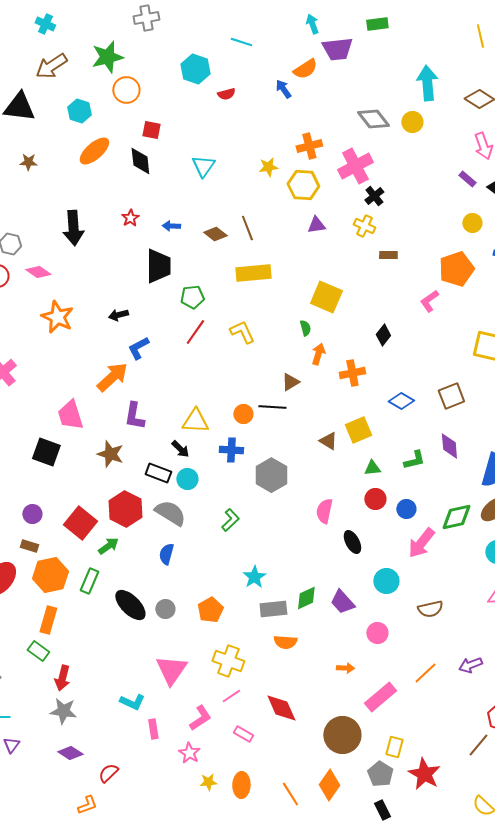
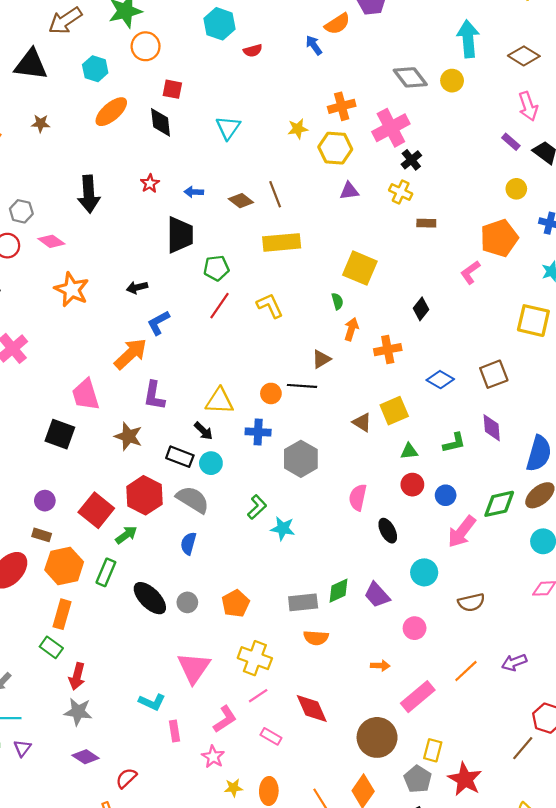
cyan star: (254, 577) -> (283, 528), moved, turned -30

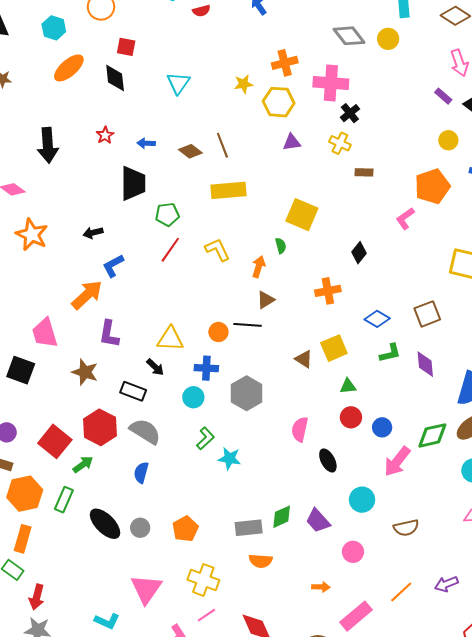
pink cross: (391, 128) -> (331, 83), turned 32
orange arrow: (351, 329) -> (259, 267), moved
green L-shape: (454, 443) -> (390, 353), moved
cyan circle: (211, 463) -> (193, 397), moved

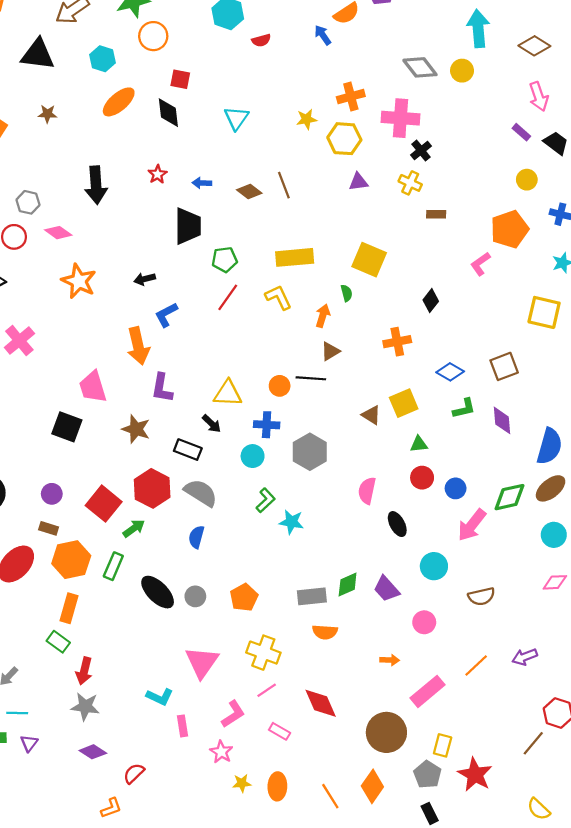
yellow rectangle: (229, 190) -> (295, 257), moved
orange arrow: (87, 295) -> (138, 346), turned 120

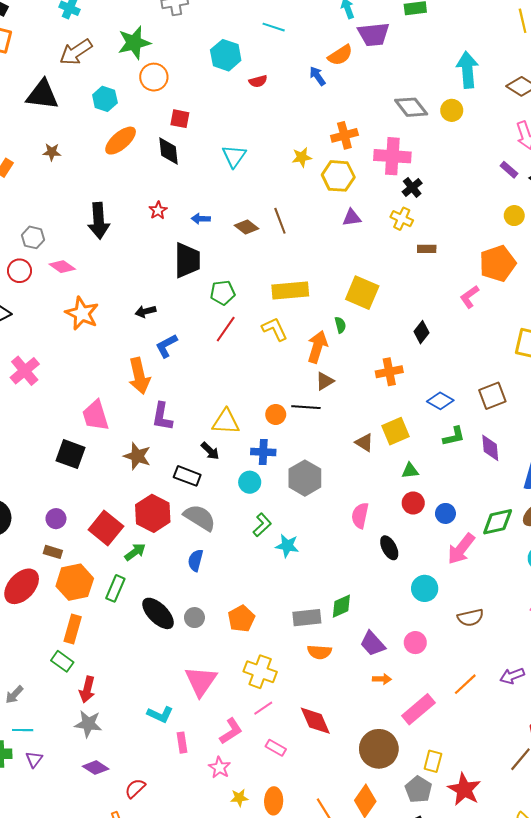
orange arrow: (323, 316) -> (317, 347), size x1.4
purple trapezoid: (386, 589) -> (373, 644), moved

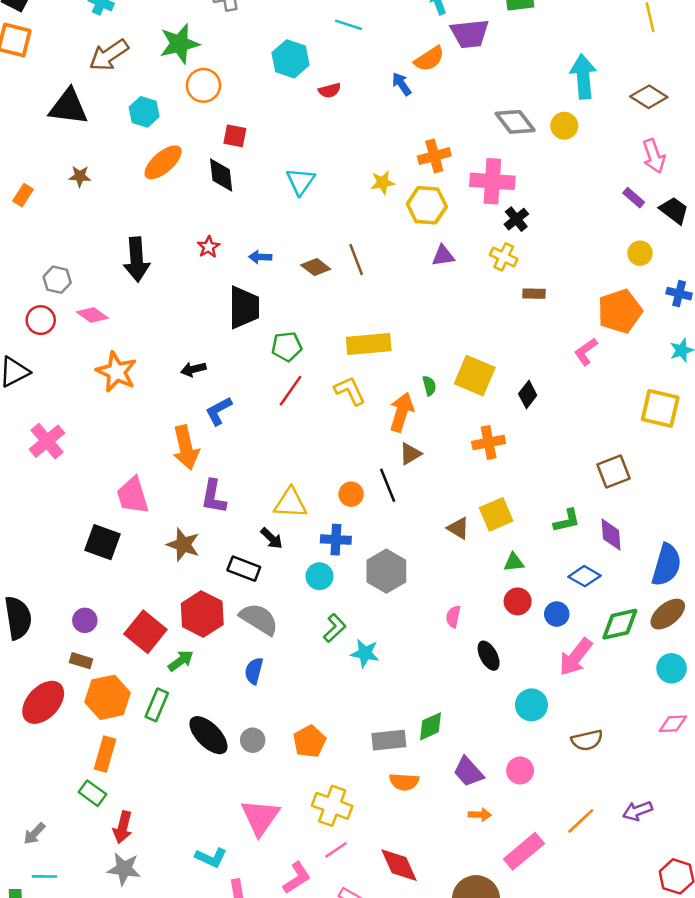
yellow square: (362, 293) -> (475, 376), moved
blue diamond: (440, 401) -> (584, 576), moved
black line: (306, 407) -> (388, 485), turned 64
pink semicircle: (360, 516) -> (453, 617), size x0.7

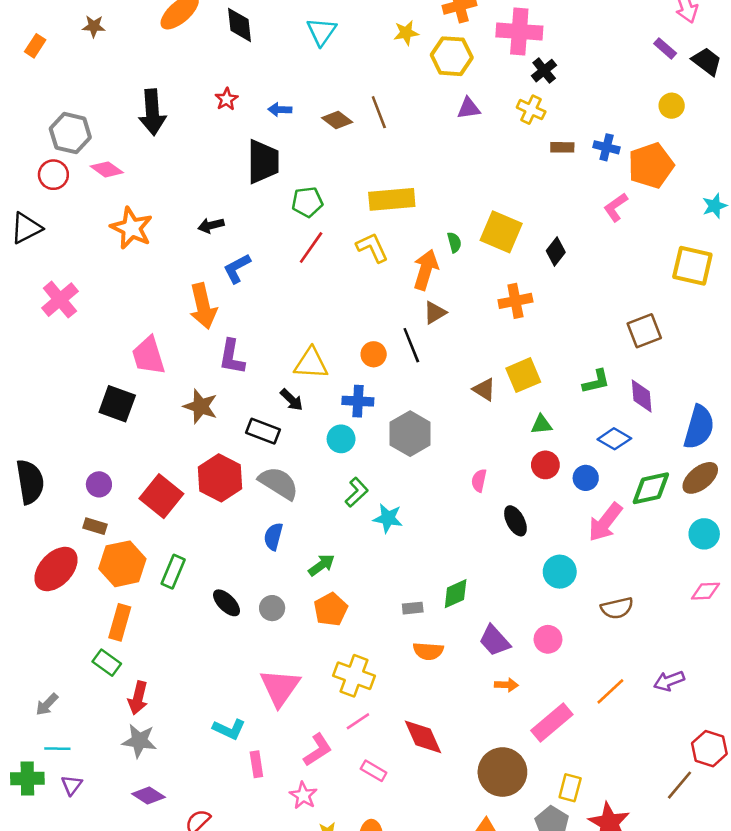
gray hexagon: (57, 280) -> (70, 133), size x1.4
blue cross: (679, 294) -> (607, 147), moved
green arrow: (181, 661) -> (322, 565), moved
black ellipse: (208, 735) -> (227, 603), size x0.7
gray rectangle: (389, 740) -> (413, 608), size x0.6

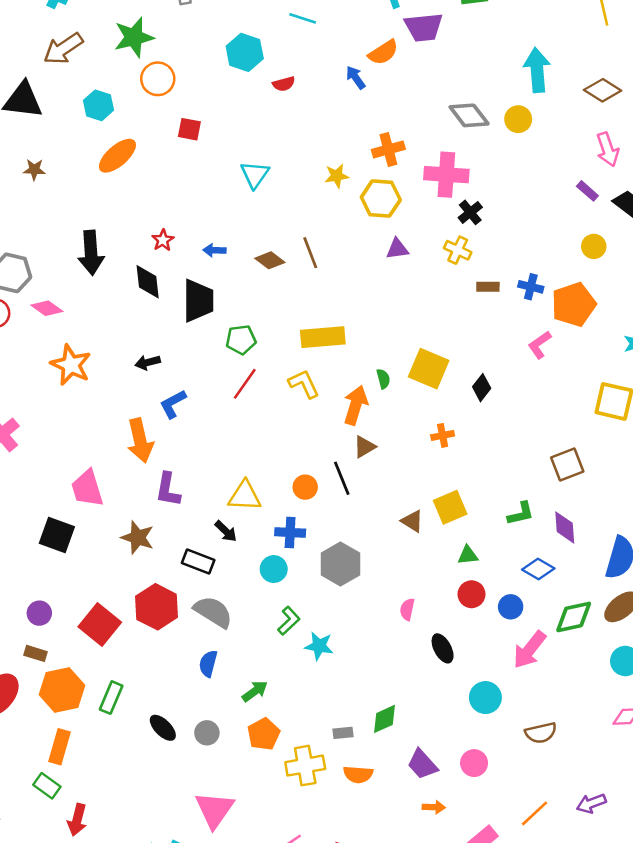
black diamond: (240, 25) -> (148, 282), moved
orange cross: (515, 301) -> (443, 435), size x0.7
yellow cross: (354, 676) -> (305, 766), moved, turned -30

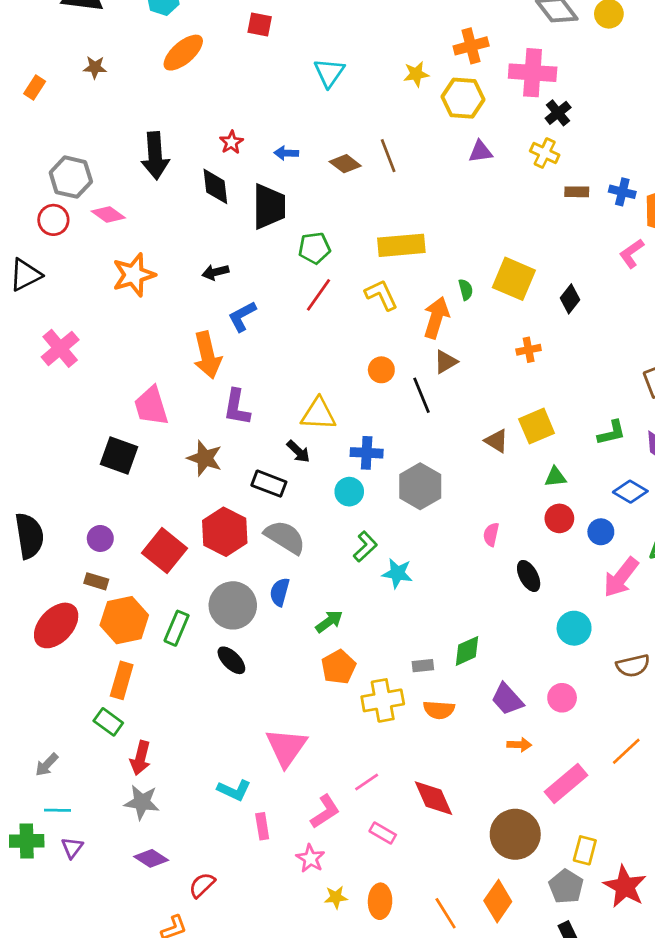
orange star: (71, 365) -> (134, 275), turned 30
orange circle: (305, 487) -> (381, 370), moved
gray circle: (207, 733) -> (233, 605), moved, size x1.8

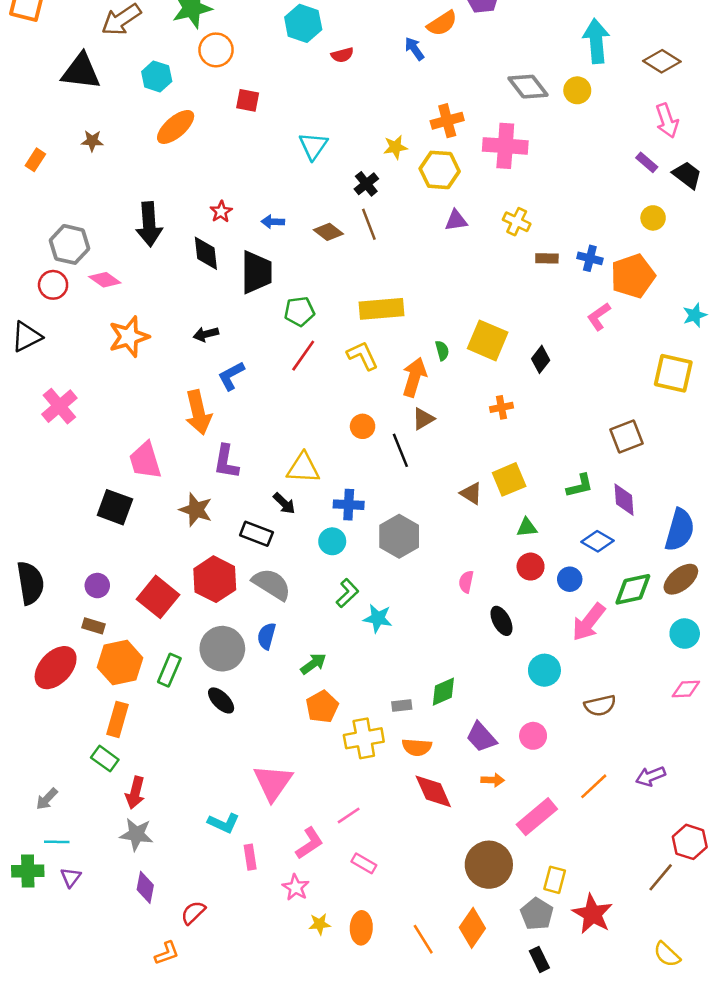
black cross: (558, 113) -> (366, 184), moved
red diamond: (434, 798) -> (433, 791), moved
purple diamond: (151, 858) -> (145, 887), turned 68

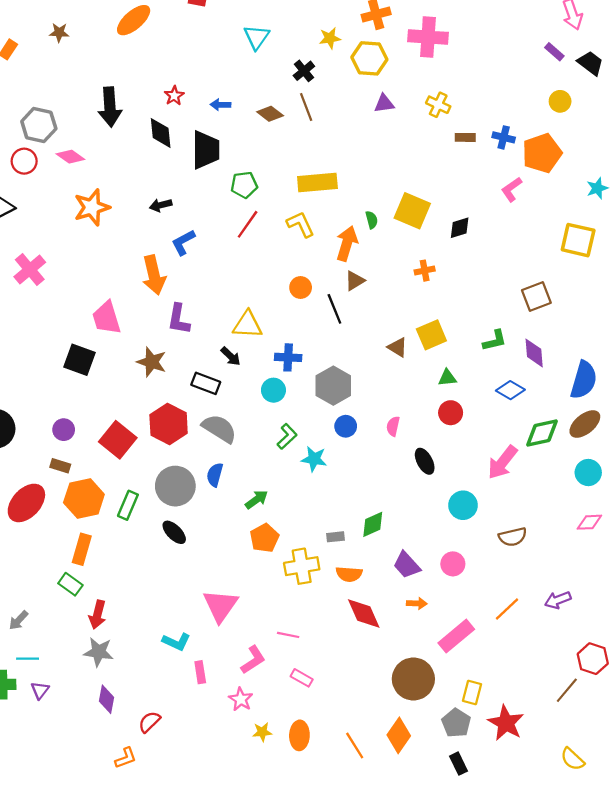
black diamond: (541, 359) -> (460, 228), turned 35
blue circle: (570, 579) -> (346, 426), moved
pink line: (349, 815) -> (288, 635), turned 45

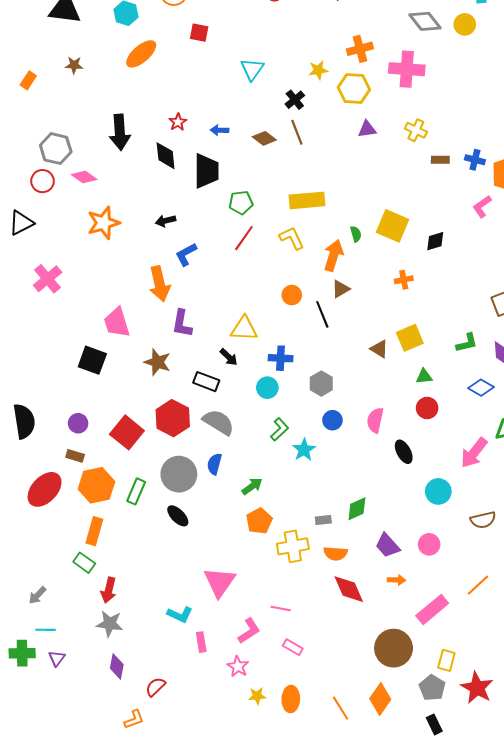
gray hexagon: (333, 386) -> (321, 384), size x0.7
pink semicircle: (393, 426) -> (375, 420), size x1.4
cyan star: (314, 459) -> (304, 450), turned 30

